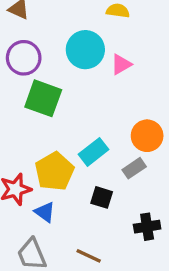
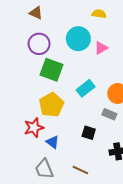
cyan rectangle: (93, 152) -> (86, 88), moved
gray rectangle: (134, 168) -> (109, 114), turned 56
yellow pentagon: (55, 171) -> (51, 105), moved

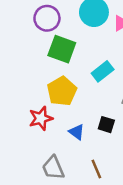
blue triangle: (52, 142) -> (77, 132), moved
brown line: (80, 170) -> (96, 169), turned 42

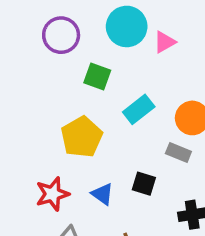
green square: (62, 49) -> (97, 77), moved, size x0.7
red star: (41, 118) -> (52, 194), moved

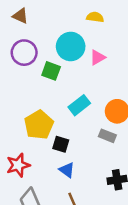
green square: (97, 77) -> (51, 71), moved
black square: (144, 184) -> (61, 144), moved
blue triangle: (102, 194) -> (67, 170), moved

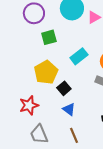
green square: (51, 71) -> (49, 37), moved, turned -35
black square: (61, 144) -> (64, 88), turned 32

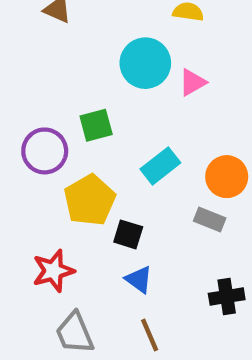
purple circle: (34, 13) -> (45, 151), moved
black square: (64, 88) -> (128, 234), turned -32

